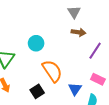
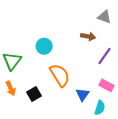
gray triangle: (74, 12) -> (104, 17), moved, turned -40
black square: (37, 91) -> (34, 94), moved

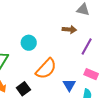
orange semicircle: (60, 75) -> (46, 69), turned 80

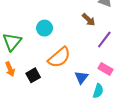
brown arrow: (69, 30) -> (89, 20), turned 32

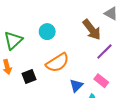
brown arrow: (89, 20) -> (92, 30), size x1.5

